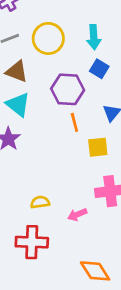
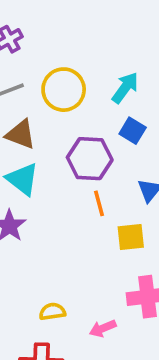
cyan arrow: (94, 37) -> (125, 88), turned -140

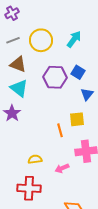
blue square: (133, 131) -> (78, 72), moved
orange line: (99, 203) -> (60, 130), moved

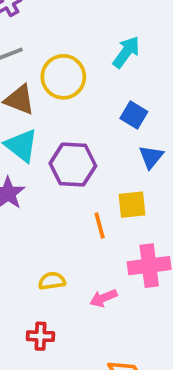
yellow circle: (41, 40) -> (63, 77), moved
purple hexagon: (55, 77) -> (73, 165), moved
red cross: (29, 188) -> (40, 336), size x0.6

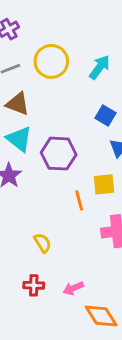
yellow circle: (63, 77) -> (51, 61), moved
yellow semicircle: (52, 281) -> (43, 243), turned 66
pink arrow: (103, 298) -> (73, 288), moved

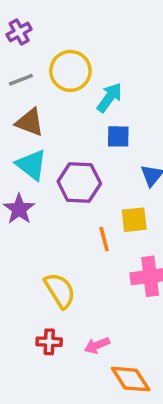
cyan arrow: (100, 67) -> (109, 97), moved
blue square: (105, 116) -> (118, 136), moved, turned -30
yellow semicircle: (43, 243) -> (60, 290), size x1.5

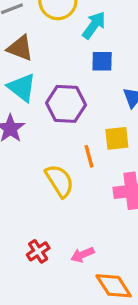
yellow semicircle: (60, 290) -> (59, 181), moved
red cross: (49, 342) -> (38, 251), turned -35

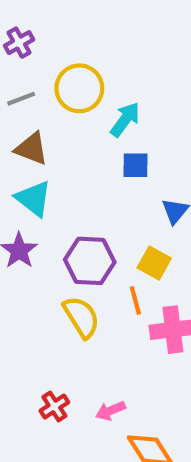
purple hexagon: (66, 104) -> (90, 261), moved
yellow square: (117, 138) -> (154, 263), turned 35
orange line: (89, 156) -> (135, 300), moved

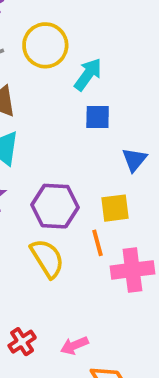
yellow square: (154, 263) -> (115, 208), turned -36

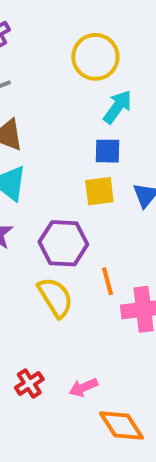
yellow circle: (45, 45) -> (95, 57), moved
cyan arrow: (88, 74) -> (117, 107), moved
yellow square: (115, 208) -> (99, 191), moved

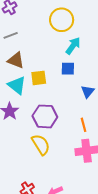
yellow square: (99, 191) -> (39, 78), moved
orange line: (107, 281) -> (83, 125), moved

